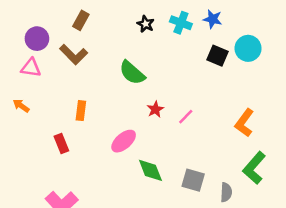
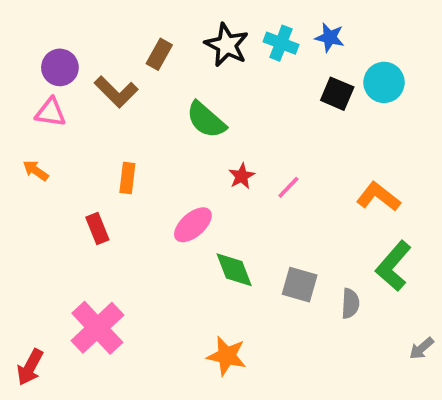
brown rectangle: (81, 20) -> (159, 54), moved
black star: (146, 24) -> (227, 45), size x1.6
orange L-shape: (244, 123) -> (378, 197), turned 92

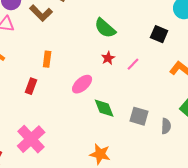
black square: (337, 94) -> (159, 34), moved
green semicircle: (206, 120) -> (105, 28), moved
red rectangle: (97, 229) -> (31, 86), turned 42

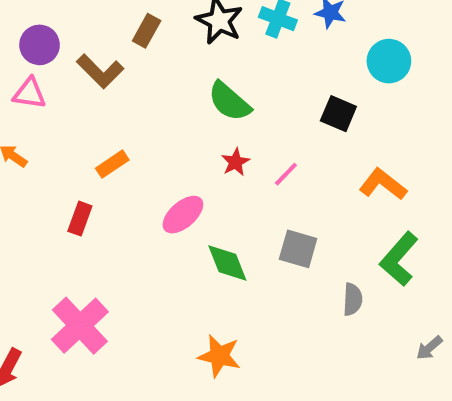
orange rectangle: (47, 59) -> (112, 164), turned 49
gray square: (139, 116) -> (298, 249), moved

